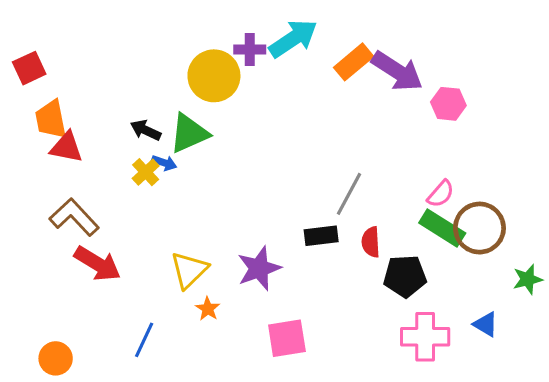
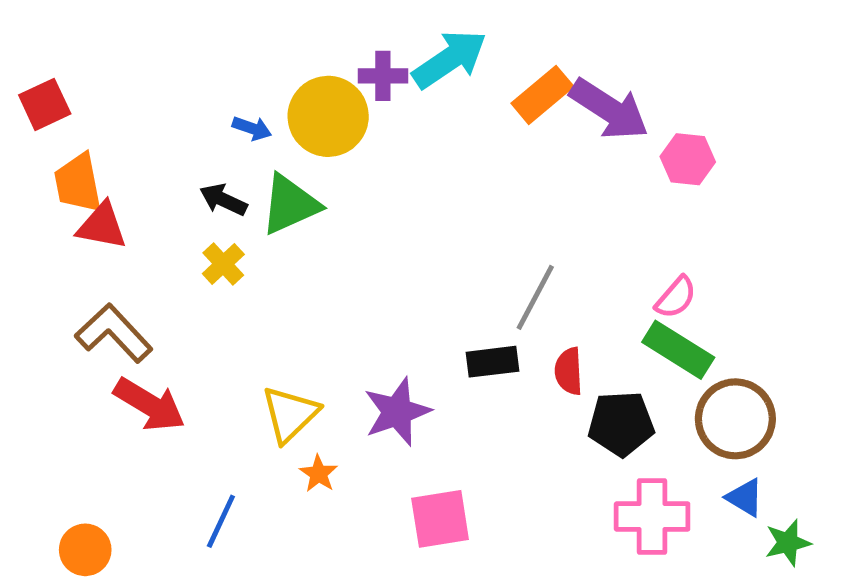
blue arrow: (164, 163) -> (252, 128), moved
brown circle: (479, 228) -> (735, 419), moved
green star: (528, 279) -> (788, 543), moved

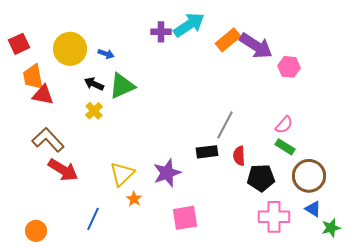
yellow circle: (328, 116) -> (70, 49), moved
green rectangle: (678, 350) -> (285, 147), size x0.7

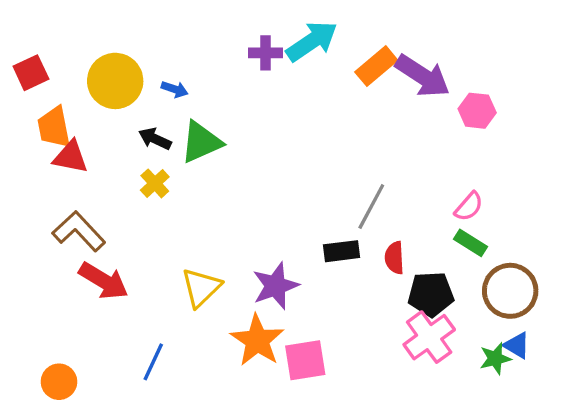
orange star: (134, 199) -> (257, 340), moved, size x2.0
pink cross: (274, 217) -> (429, 337), moved, turned -36
green star: (331, 228) -> (495, 359), moved

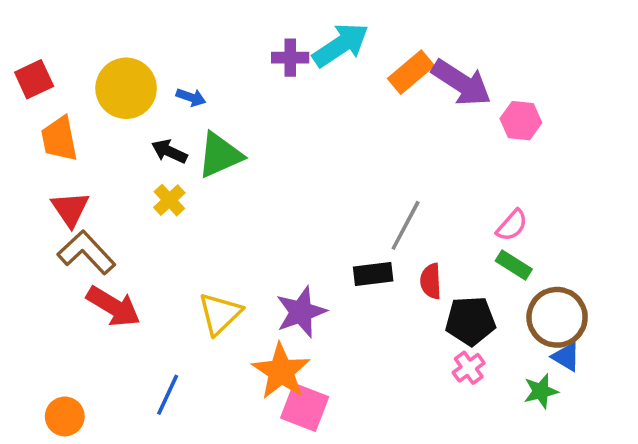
red triangle: (71, 157) -> (70, 209), moved, turned 45
pink cross: (429, 337) -> (469, 368), size x0.6
blue triangle: (517, 345) -> (566, 357), moved
pink square: (305, 360) -> (305, 407), moved, turned 30

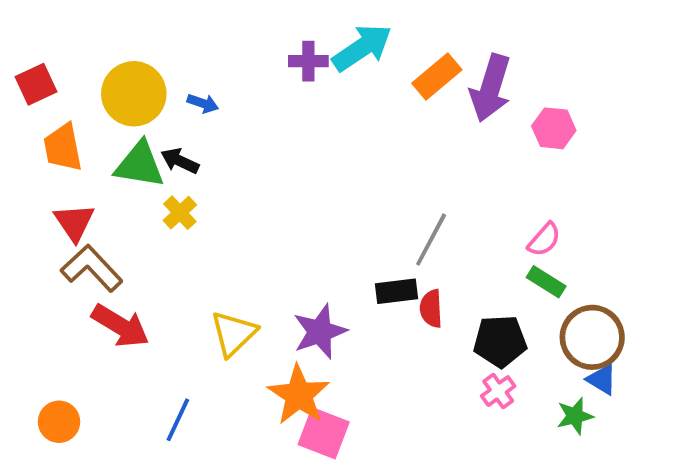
purple arrow: (461, 83) -> (491, 88), turned 74
green triangle: (220, 155) -> (140, 165), moved, turned 33
red semicircle: (431, 281) -> (431, 309), moved
orange circle: (65, 416) -> (59, 422), moved

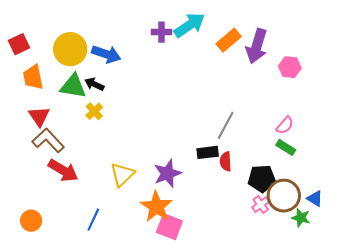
blue arrow: (203, 103) -> (106, 54), size x1.8
brown circle: (592, 337) -> (284, 196), moved
green star: (575, 416) -> (301, 218), turned 30

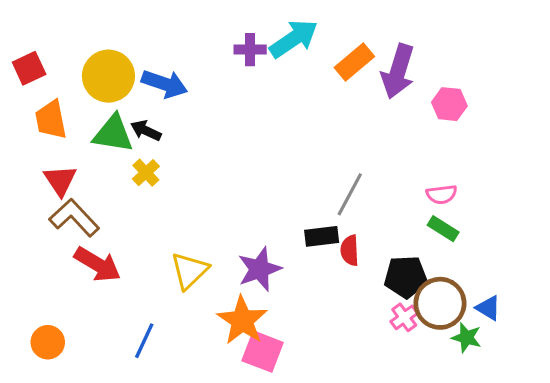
pink semicircle: (285, 125) -> (442, 194), turned 42

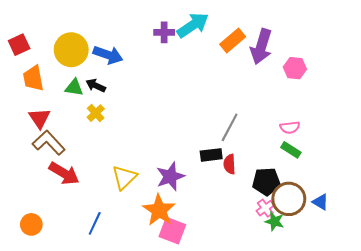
green triangle: (113, 134) -> (74, 88), size x0.7
green star: (466, 338) -> (275, 221), moved

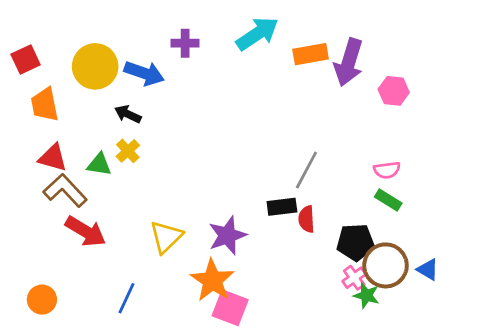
purple cross: (164, 32) -> (185, 43), moved
orange rectangle: (233, 41) -> (311, 54), turned 30
green triangle: (74, 88) -> (99, 165), moved
red triangle: (39, 118) -> (53, 158), turned -40

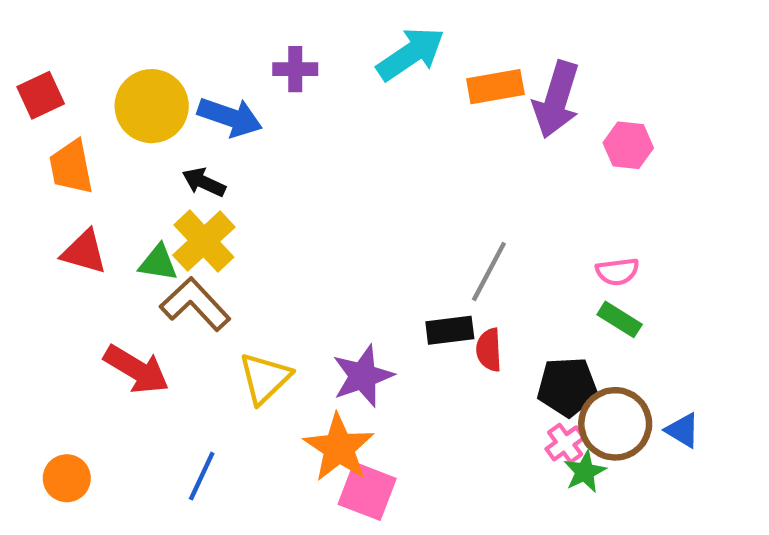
yellow cross: (128, 151) -> (204, 241), size x1.6
brown L-shape: (65, 190) -> (195, 304), moved
green star: (366, 295) -> (585, 472), turned 30

